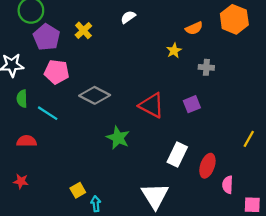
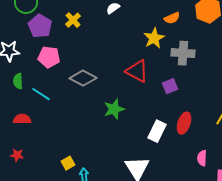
yellow star: (174, 51) -> (154, 38), size x1.5
gray cross: (206, 67) -> (183, 53), size x1.6
red triangle: (152, 105) -> (137, 71), moved
green star: (118, 138) -> (114, 109), moved, turned 30
red ellipse: (207, 166) -> (184, 123), moved

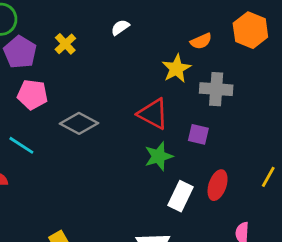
purple square: (170, 86) -> (198, 134), turned 35
green star: (114, 109) -> (159, 156), moved

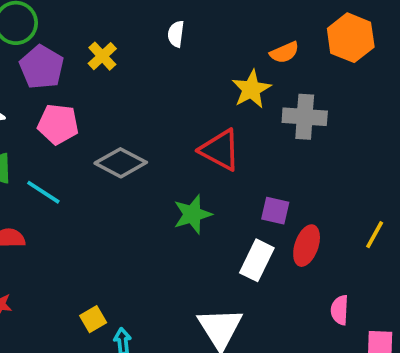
white semicircle: (120, 27) -> (176, 34), turned -48
purple square: (198, 134) -> (275, 211), moved
green star: (159, 156) -> (192, 214), moved

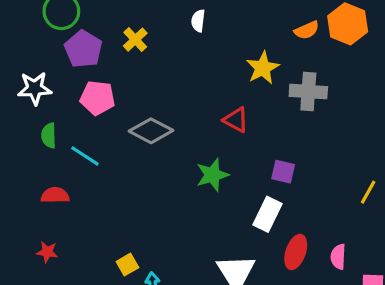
orange semicircle: (284, 52) -> (307, 30), moved
red triangle: (220, 150) -> (236, 120), size x0.7
red ellipse: (307, 246) -> (296, 252), moved

